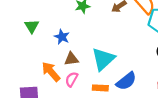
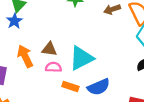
blue star: (62, 37) -> (14, 21), moved
pink semicircle: (72, 79) -> (53, 67), moved, turned 48

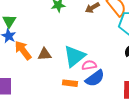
orange arrow: (25, 56) -> (23, 50), moved
pink semicircle: (53, 67) -> (89, 65), moved

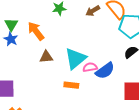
orange arrow: (23, 50) -> (36, 31), moved
blue semicircle: (95, 78) -> (105, 71), moved

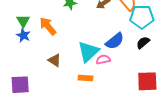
brown triangle: (46, 57) -> (55, 60), moved, turned 40
blue semicircle: (105, 71) -> (115, 41), moved

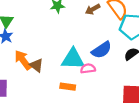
orange arrow: (48, 26) -> (23, 60), moved
cyan triangle: (88, 52) -> (73, 59), turned 40

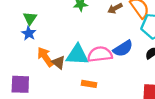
cyan triangle: (73, 59) -> (77, 55), moved
pink semicircle: (88, 69) -> (100, 54), moved, size x1.6

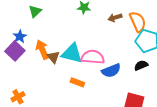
blue star: (29, 33) -> (20, 36), moved
blue semicircle: (123, 48) -> (111, 71), moved
purple square: (20, 84) -> (15, 51), moved, turned 30

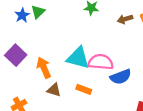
blue star: (20, 36) -> (22, 15), moved
orange arrow: (42, 50) -> (44, 68), moved
brown triangle: (53, 57) -> (54, 90), moved, turned -32

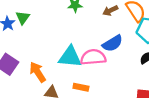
blue semicircle: (121, 77) -> (113, 43), moved

